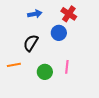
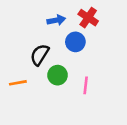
blue arrow: (35, 14) -> (56, 20), moved
green circle: (45, 72) -> (58, 75), moved

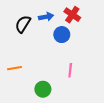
black semicircle: (40, 55) -> (23, 24), moved
green circle: (58, 75) -> (43, 89), moved

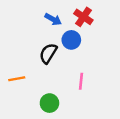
blue arrow: (46, 17) -> (53, 19), turned 40
black semicircle: (23, 24) -> (48, 53), moved

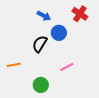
red cross: (83, 17) -> (80, 14), moved
pink line: (81, 81) -> (67, 67), turned 56

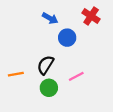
black semicircle: (40, 44) -> (45, 65), moved
green circle: (41, 85) -> (49, 88), moved

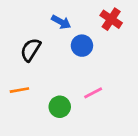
black semicircle: (45, 65) -> (31, 50), moved

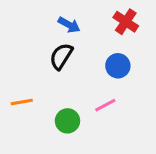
blue circle: (82, 46) -> (118, 66), moved
black semicircle: (31, 50) -> (61, 56), moved

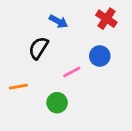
black semicircle: (61, 56) -> (38, 48), moved
pink line: (105, 105) -> (72, 72), moved

